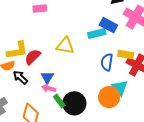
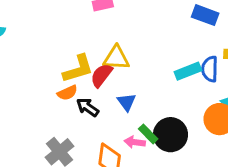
cyan rectangle: (97, 33) -> (188, 71), moved
yellow triangle: (65, 46) -> (116, 58), moved
pink arrow: (49, 88) -> (135, 142), moved

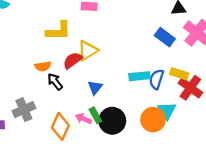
yellow triangle: (116, 58) -> (88, 50), turned -50
yellow L-shape: (78, 69) -> (58, 31), moved
blue triangle: (127, 102) -> (95, 87), moved

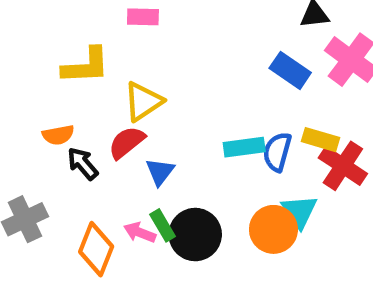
red semicircle: (73, 60) -> (127, 142), moved

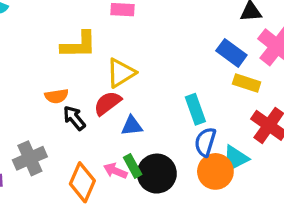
yellow rectangle: (320, 140) -> (247, 83), moved
cyan rectangle: (244, 147) -> (195, 109), turned 76
blue semicircle: (277, 152) -> (205, 142), moved
blue triangle: (160, 172) -> (132, 126), turned 45
cyan triangle: (299, 211) -> (235, 159), turned 36

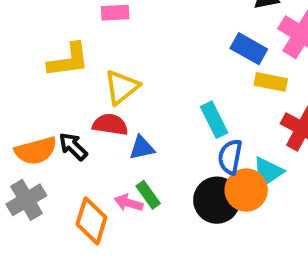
orange semicircle: (57, 96) -> (36, 151), moved, size x1.5
red semicircle: (108, 103) -> (110, 125), turned 52
black circle: (157, 174) -> (217, 200), moved

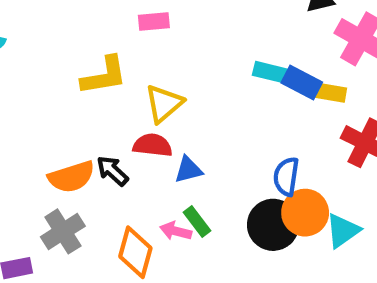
blue rectangle: (249, 49) -> (302, 83), moved
cyan rectangle: (214, 120) -> (273, 73), moved, turned -48
cyan triangle: (268, 172) -> (343, 231), moved

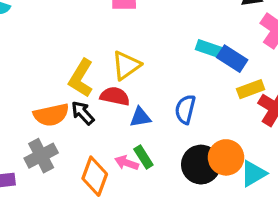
yellow L-shape: (104, 76) -> (81, 78), moved, turned 126
yellow rectangle: (328, 92) -> (251, 89), moved, turned -35
blue semicircle: (286, 177) -> (185, 109), moved

